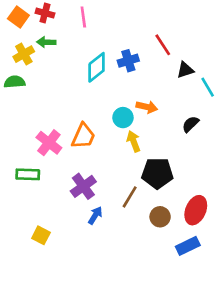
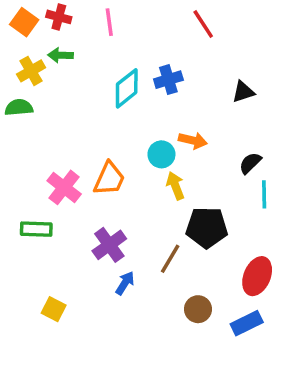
red line: (163, 45) -> (203, 24), moved
cyan line: (208, 87) -> (264, 194), moved, turned 30
brown circle: (160, 217) -> (198, 309), moved

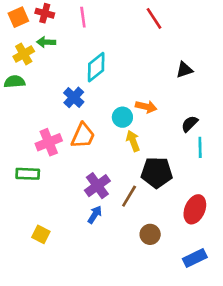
orange square: (24, 22) -> (18, 17), turned 30
blue cross: (168, 80) -> (74, 97), moved, turned -30
pink cross: (64, 187) -> (49, 142), turned 30
purple cross: (109, 245) -> (97, 186), moved
blue rectangle: (247, 323) -> (195, 258), moved

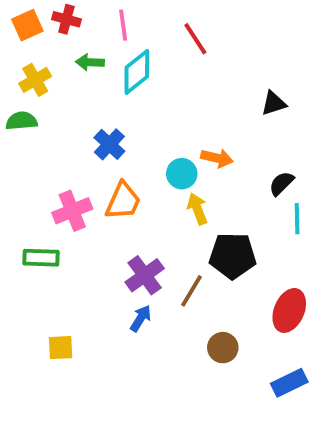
red line: (154, 18) -> (195, 39), moved
green arrow: (46, 42) -> (90, 62), moved
cyan diamond: (96, 67) -> (137, 72), moved
yellow square: (41, 234) -> (61, 348), turned -30

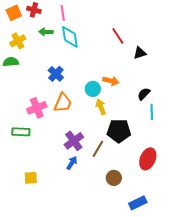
red line: (195, 39) -> (118, 36), moved
cyan diamond: (137, 72) -> (70, 37), turned -60
blue rectangle: (289, 383) -> (138, 203), moved

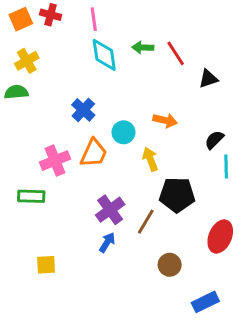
green arrow: (46, 32) -> (143, 47), moved
cyan circle: (93, 89) -> (123, 132), moved

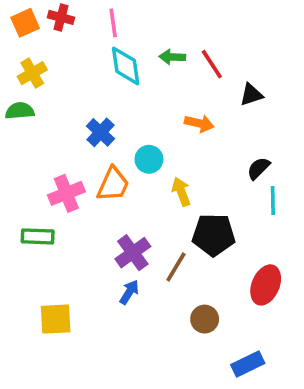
orange arrow: (165, 120) -> (199, 123), moved
yellow square: (46, 265) -> (56, 319), size x1.4

